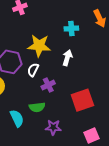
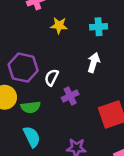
yellow star: (39, 46) -> (59, 26), moved, size x0.6
green semicircle: (37, 107) -> (31, 107), moved

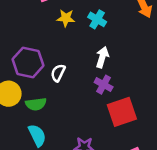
cyan cross: (99, 27) -> (97, 19), moved, turned 35
purple cross: (70, 96) -> (104, 85), moved, turned -35

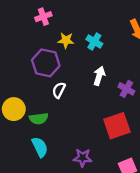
purple hexagon: (28, 62) -> (46, 63), moved
purple cross: (104, 85) -> (126, 89), moved

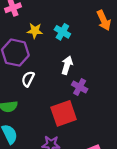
purple cross: (126, 89) -> (80, 87), moved
red square: (117, 126) -> (64, 113), moved

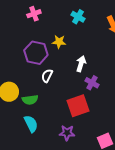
yellow star: (35, 31) -> (59, 42), moved
cyan cross: (62, 32) -> (78, 17), moved

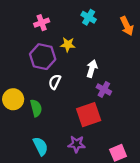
pink cross: (34, 14) -> (42, 23), moved
green semicircle: (30, 100) -> (36, 108), turned -98
cyan semicircle: (31, 124) -> (40, 146), moved

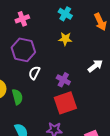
yellow star: (68, 45) -> (65, 39), moved
white arrow: (92, 69) -> (95, 66), moved, turned 35
purple cross: (104, 89) -> (63, 80), moved

